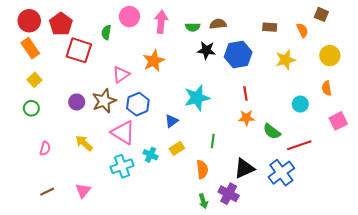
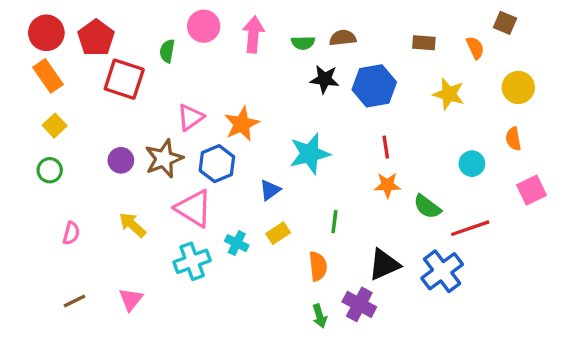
yellow star: (286, 60) -> (449, 94), turned 30
orange star: (154, 61) -> (242, 124), moved

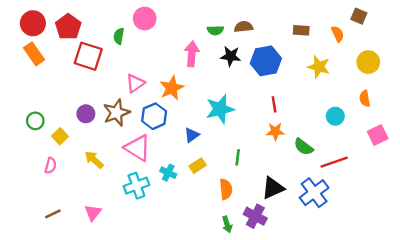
pink arrow: (253, 34) -> (192, 54), moved
yellow square: (55, 126) -> (60, 136), moved

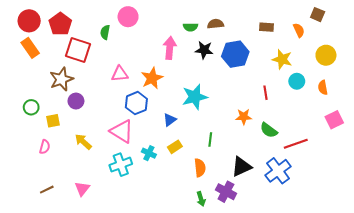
pink triangle: (135, 83) -> (120, 74), turned 30
red line: (274, 104) -> (266, 93), moved
brown star: (116, 113) -> (61, 79), moved
cyan circle: (335, 116) -> (297, 81), moved
yellow square: (60, 136) -> (53, 121), turned 32

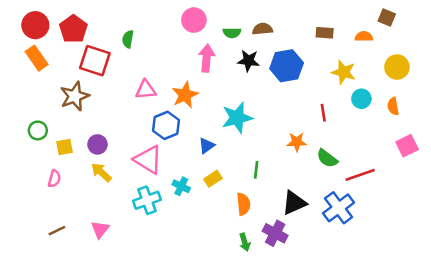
pink circle: (128, 17) -> (194, 20), moved
orange semicircle: (299, 30) -> (364, 37), turned -64
purple circle: (76, 101) -> (97, 144), moved

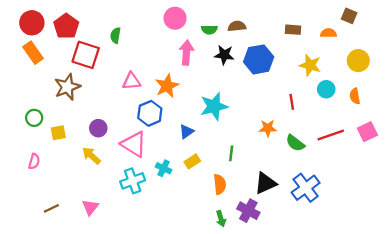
purple circle: (97, 144) -> (98, 128), moved
red line: (360, 175) -> (331, 135), moved
pink semicircle: (54, 179) -> (34, 161), moved

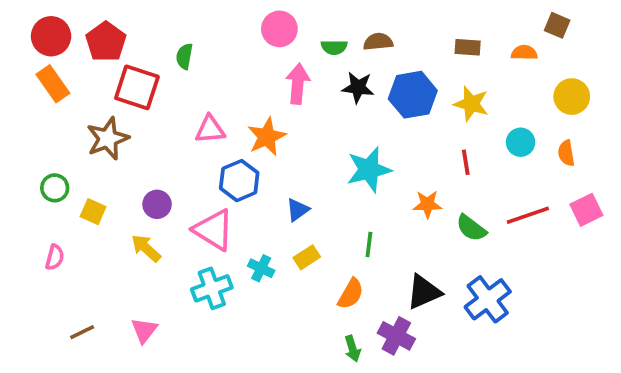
yellow star: (310, 65) -> (471, 104), moved
cyan star: (214, 106) -> (369, 170), moved
yellow square: (58, 133) -> (93, 212), turned 35
orange semicircle: (220, 184) -> (351, 294), turned 36

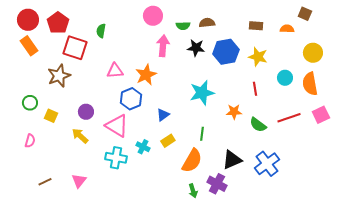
orange semicircle: (566, 153) -> (310, 84), size x1.6
cyan cross: (212, 288) -> (116, 158), turned 30
orange semicircle: (351, 294) -> (192, 161), size x1.4

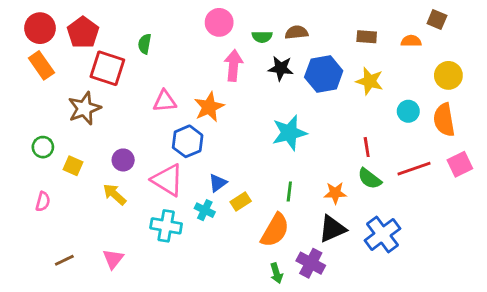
red line: (255, 89) -> (367, 147), moved
orange star: (234, 112) -> (335, 193), moved
blue triangle: (163, 115) -> (218, 183), moved

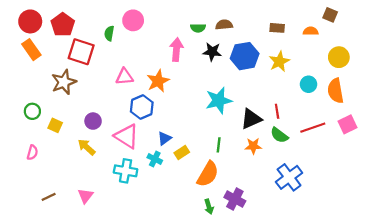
pink circle: (219, 22) -> (133, 20), moved
yellow star: (370, 81) -> (279, 62), turned 30
black triangle: (332, 229) -> (251, 119), moved

